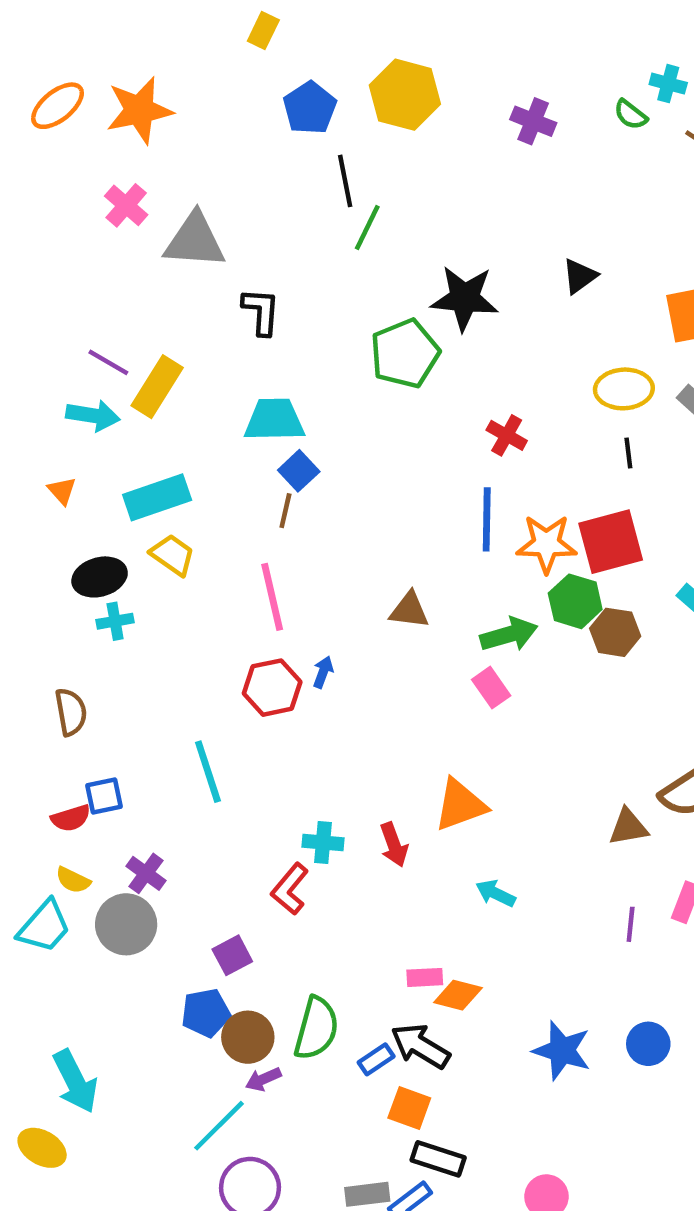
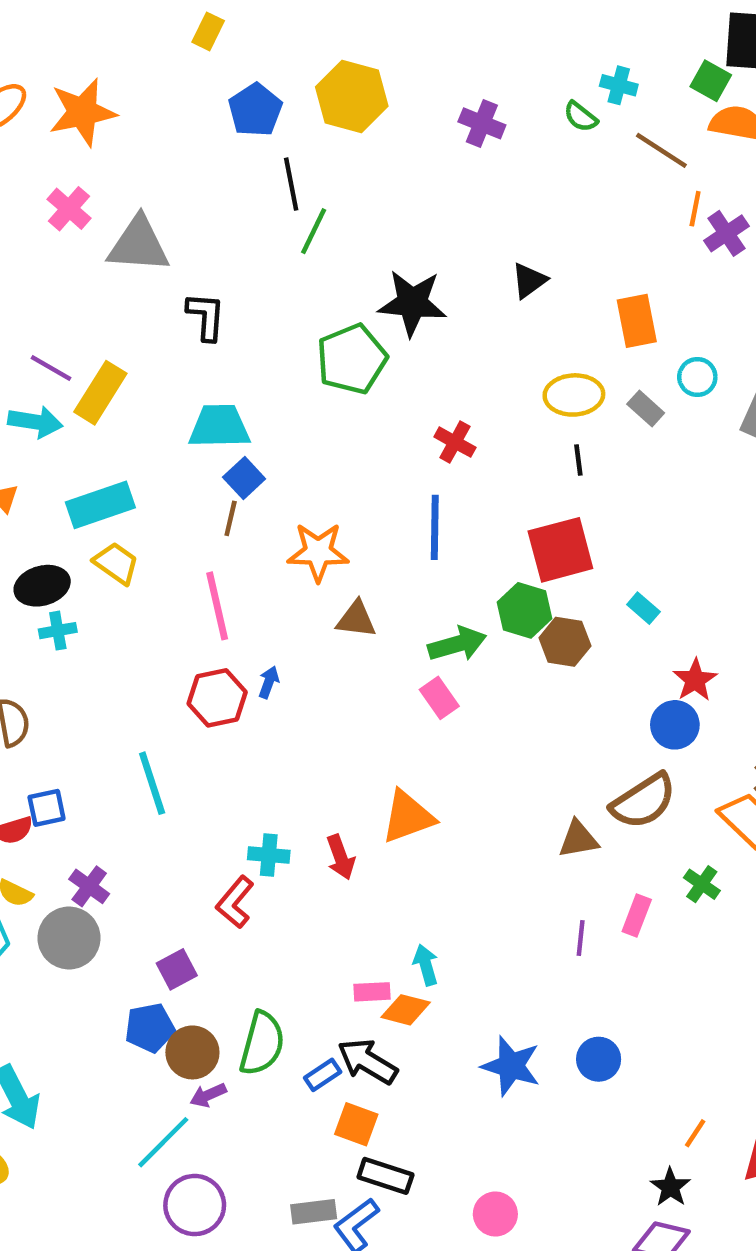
orange star: (546, 544) -> (318, 552), moved
cyan arrow: (496, 893) -> (426, 965), moved, turned 48

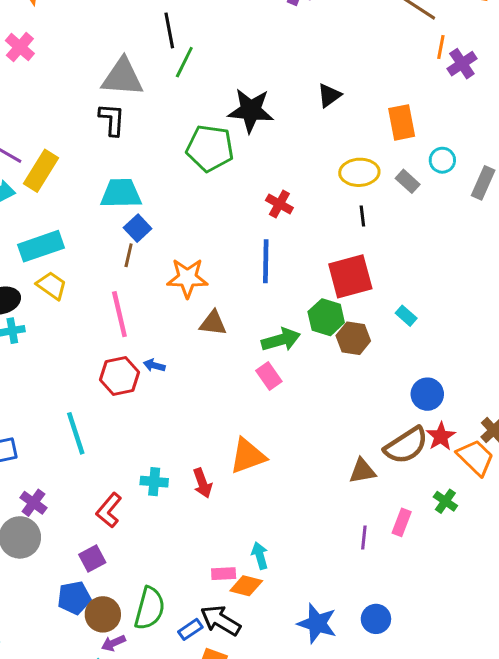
gray triangle: (139, 245) -> (122, 77), moved
green pentagon: (352, 359) -> (210, 148), turned 30
red star: (695, 680) -> (441, 436), moved
blue arrow: (269, 682) -> (154, 365), turned -95
red L-shape: (235, 902) -> (109, 510), moved

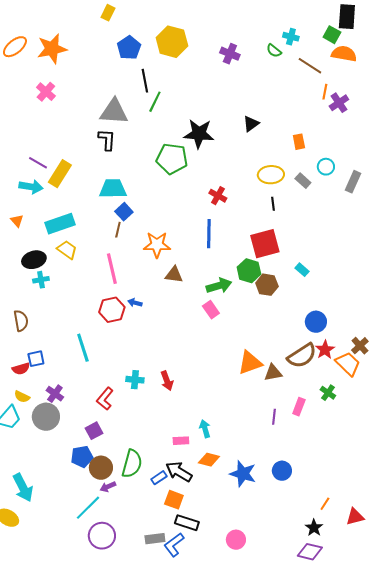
orange rectangle: (402, 122) -> (299, 142), size x0.7
orange triangle: (248, 456) -> (250, 363), moved
orange diamond: (246, 586) -> (209, 460), moved

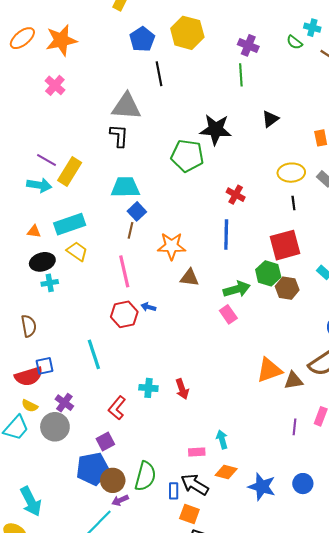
green line: (155, 102) -> (241, 75), moved, turned -30
orange triangle: (17, 221) -> (34, 231), moved, turned -40
red semicircle: (21, 369) -> (29, 376), size x1.5
blue pentagon: (82, 457) -> (93, 469), size x1.4
blue rectangle: (159, 478) -> (174, 491), turned -56

